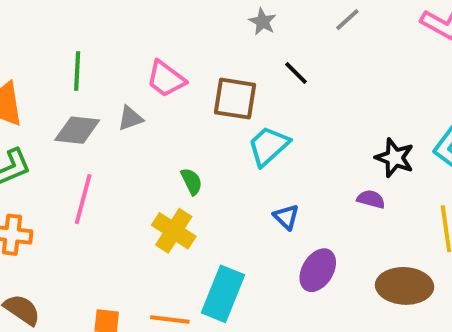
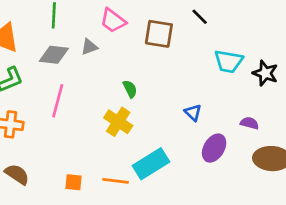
cyan trapezoid: (268, 146) -> (228, 61), moved, turned -128
purple semicircle: (371, 199) -> (250, 123), moved
cyan rectangle: (223, 294) -> (151, 164), turned 36

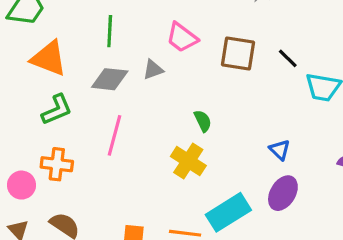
black line: (200, 17) -> (288, 58), moved
purple ellipse: (214, 148) -> (283, 193), moved

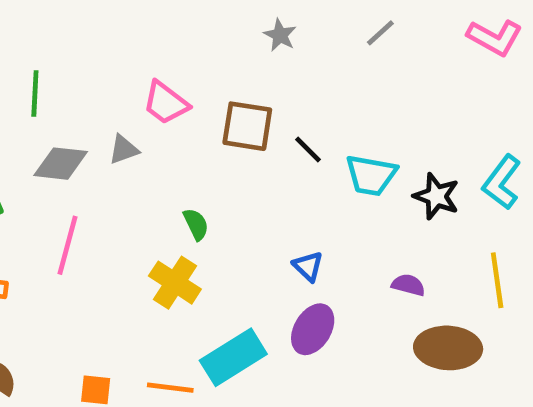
green line: (110, 31) -> (35, 94), moved
black line: (288, 58) -> (308, 150), moved

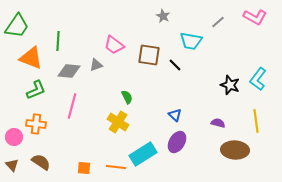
gray line: (380, 33) -> (218, 22), moved
cyan trapezoid: (371, 175) -> (191, 41), moved

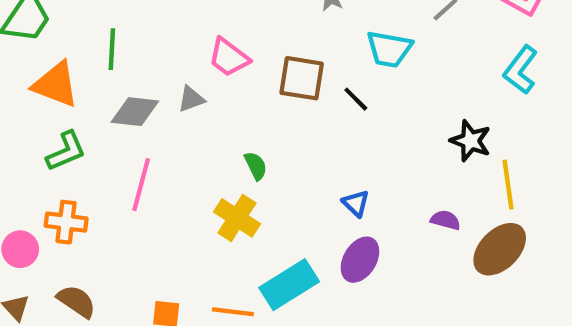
cyan L-shape: (258, 79) -> (521, 70), moved
yellow line: (256, 121) -> (508, 185), moved
brown ellipse: (235, 150) -> (500, 249), moved, turned -48

